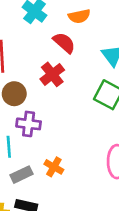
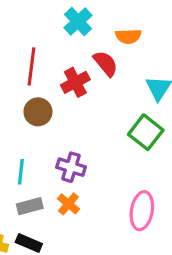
red cross: (52, 74) -> (75, 82), moved
purple cross: (29, 124) -> (71, 167), moved

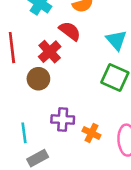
brown circle: (38, 112) -> (38, 79), moved
orange cross: (68, 204) -> (91, 133), moved

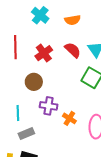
red semicircle: (70, 31) -> (73, 50), moved
brown circle: (38, 79) -> (34, 82), moved

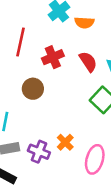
orange semicircle: (73, 20) -> (84, 23), moved
purple cross: (49, 106) -> (39, 152), moved

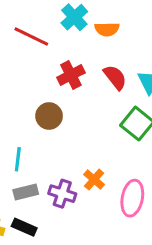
red line: (21, 42) -> (31, 36), moved, turned -72

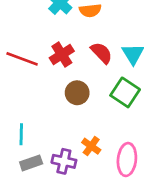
red line: (31, 36) -> (22, 59), moved
brown circle: (49, 116) -> (77, 93), moved

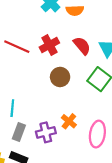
purple cross: (64, 161) -> (46, 132), turned -30
gray rectangle: (31, 163) -> (19, 132), turned -54

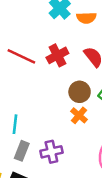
brown circle: (60, 77) -> (80, 92), moved
orange cross: (69, 121) -> (79, 115), moved

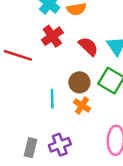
red cross: (57, 55) -> (52, 36), moved
cyan line: (15, 124) -> (52, 99), moved

